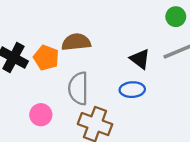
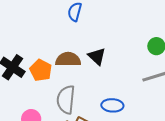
black triangle: (140, 59) -> (97, 56), moved

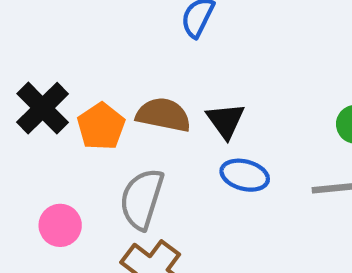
blue ellipse: (112, 105) -> (245, 175), moved

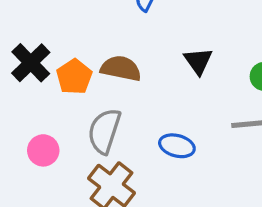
black triangle: (226, 121) -> (198, 61), moved
blue ellipse: (245, 175) -> (177, 146), moved

